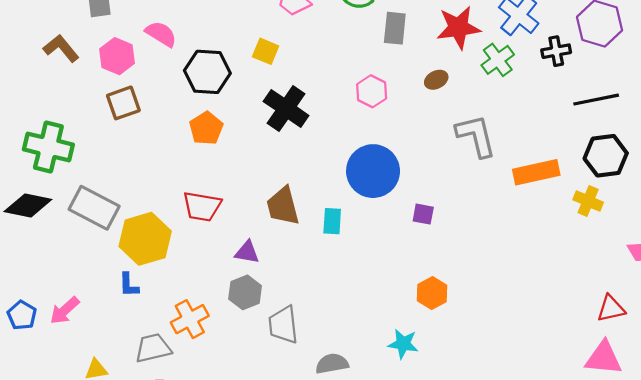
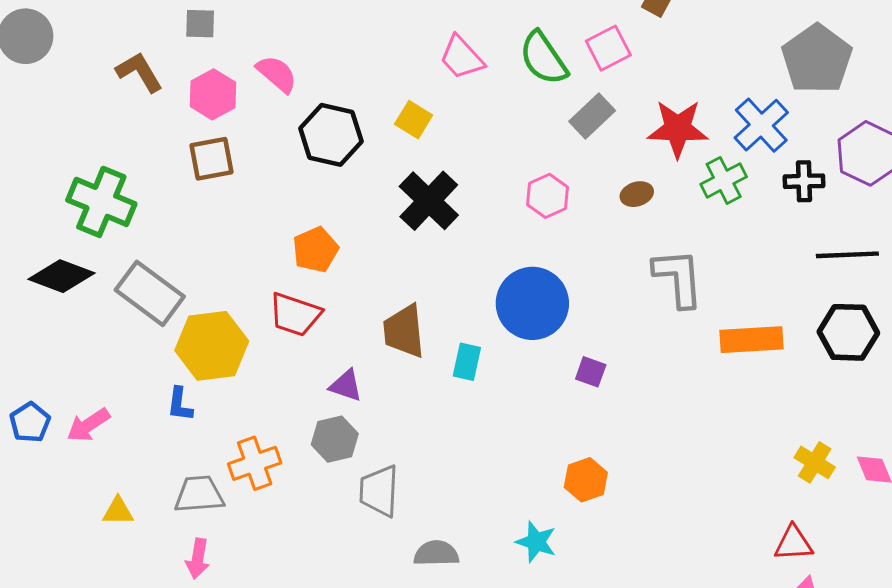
gray rectangle: (395, 28) -> (592, 116), turned 32
orange pentagon: (206, 128) -> (316, 250), moved
yellow cross: (588, 201) -> (815, 462), moved
red triangle: (611, 309) -> (793, 543), moved

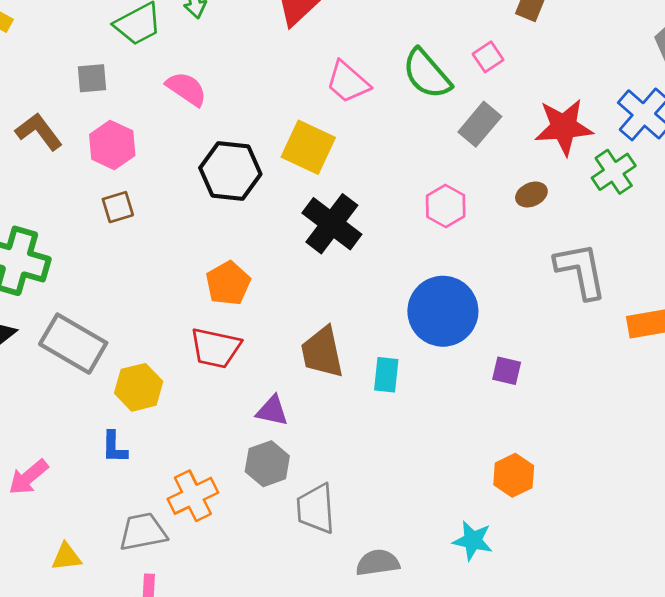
pink square: (608, 48) -> (488, 57), size x0.7
pink semicircle: (277, 74) -> (186, 89), moved
yellow square: (414, 120) -> (308, 147), size x1.5
brown square: (211, 159) -> (118, 207), size x0.7
yellow hexagon: (212, 346) -> (139, 387), size x0.7

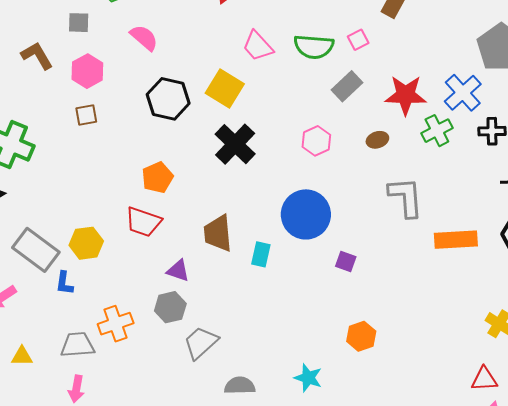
green semicircle: (427, 74) -> (314, 47), turned -51
gray rectangle: (73, 344) -> (36, 250), moved
orange hexagon: (514, 475) -> (361, 336), moved
gray trapezoid: (316, 509) -> (201, 343), turned 45

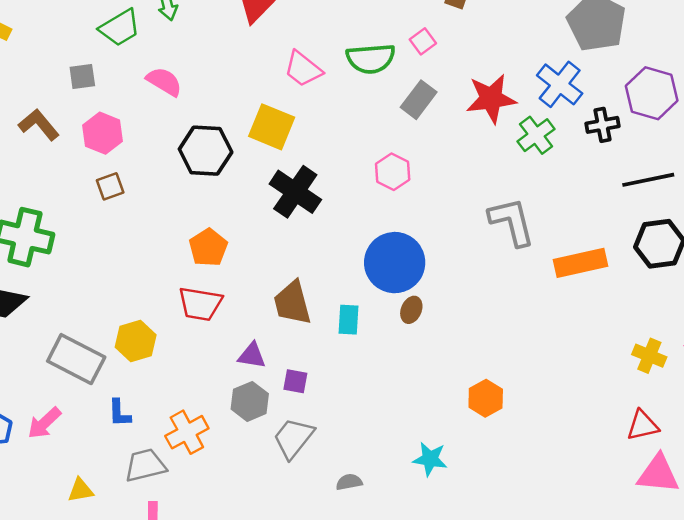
brown ellipse: (377, 140) -> (411, 310), moved, turned -40
purple square: (346, 261) -> (295, 381), moved
blue L-shape: (64, 283) -> (119, 413), moved
gray semicircle: (240, 386) -> (349, 482), size x0.7

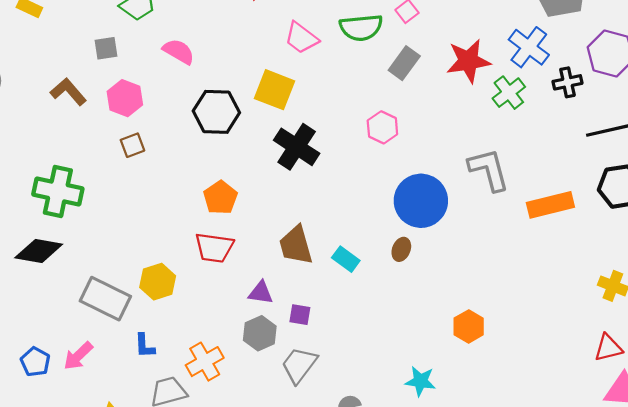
blue circle: (395, 263) -> (421, 201), moved
cyan rectangle: (348, 320) -> (346, 259), turned -56

